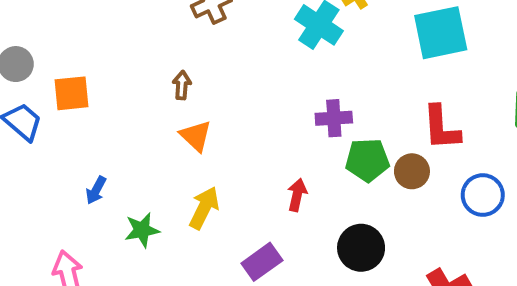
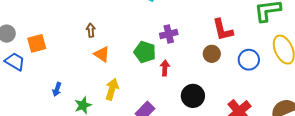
green pentagon: (367, 160) -> (145, 52), moved, turned 30
red arrow: (297, 195) -> (165, 68), moved

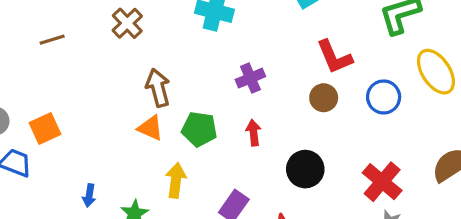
brown arrow: (91, 30) -> (158, 88), moved, size x1.6
green pentagon: (145, 52) -> (199, 129), moved

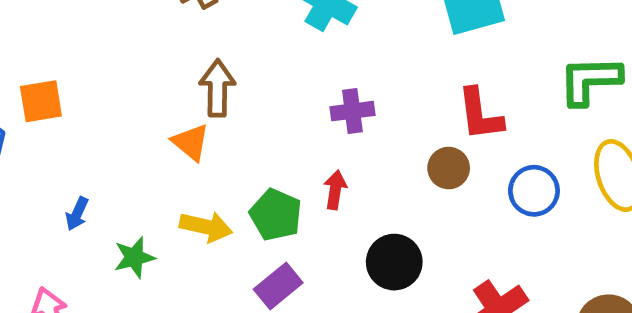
green pentagon: (199, 129) -> (276, 215), moved
yellow arrow: (176, 180) -> (206, 227), turned 80

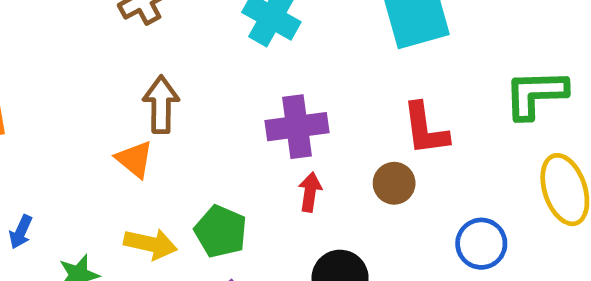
purple cross: (352, 111) -> (297, 127), size x1.4
red arrow: (335, 190) -> (310, 192), moved
blue circle: (534, 191) -> (481, 244), moved

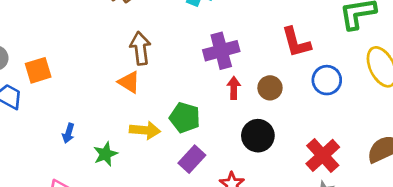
brown circle: (394, 183) -> (270, 88), moved
blue circle: (481, 244) -> (327, 80), moved

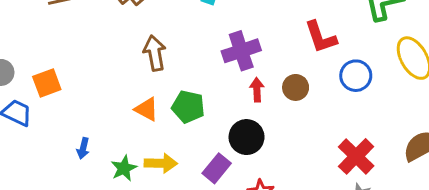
orange triangle: (129, 82) -> (147, 109), moved
green pentagon: (185, 118) -> (188, 107), moved
yellow arrow: (145, 130) -> (161, 163), moved
black circle: (258, 136) -> (247, 137), moved

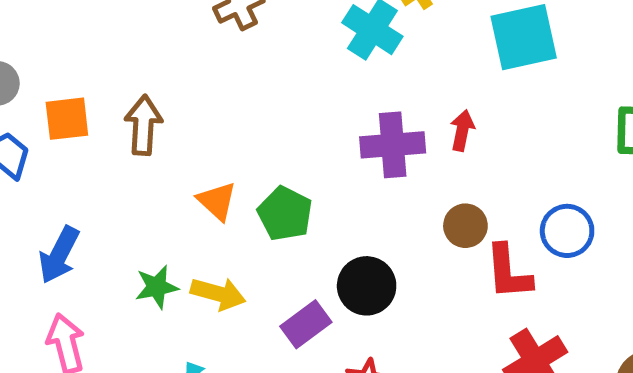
red L-shape: (321, 37) -> (508, 272), moved
brown arrow: (155, 53) -> (143, 125), moved
red arrow: (257, 90) -> (462, 130), moved
blue arrow: (83, 148) -> (59, 255), moved, size x1.6

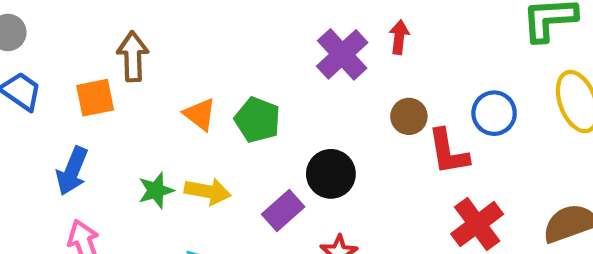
orange square: (67, 119) -> (95, 98), moved
purple cross: (393, 145) -> (342, 54), turned -33

